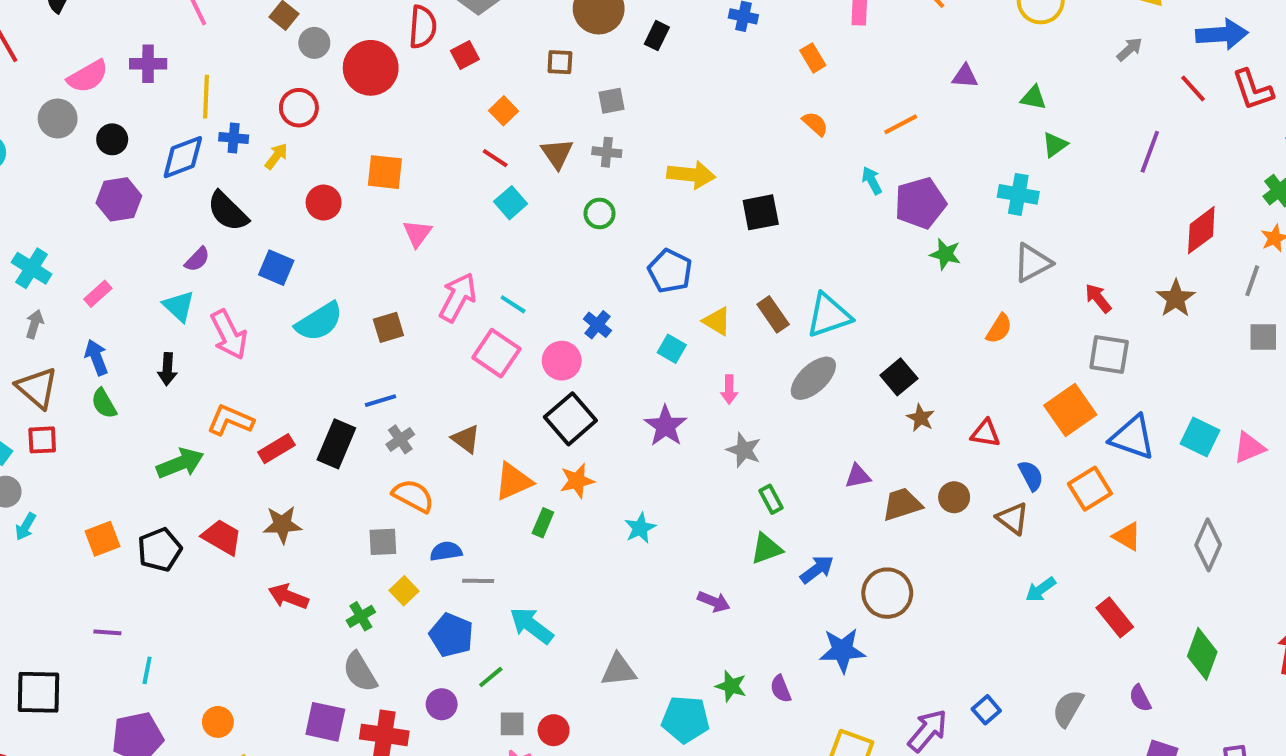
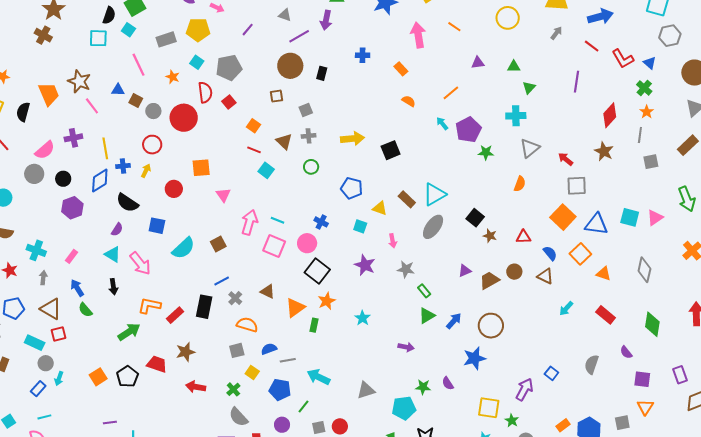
red L-shape: (1253, 90) -> (623, 59), moved

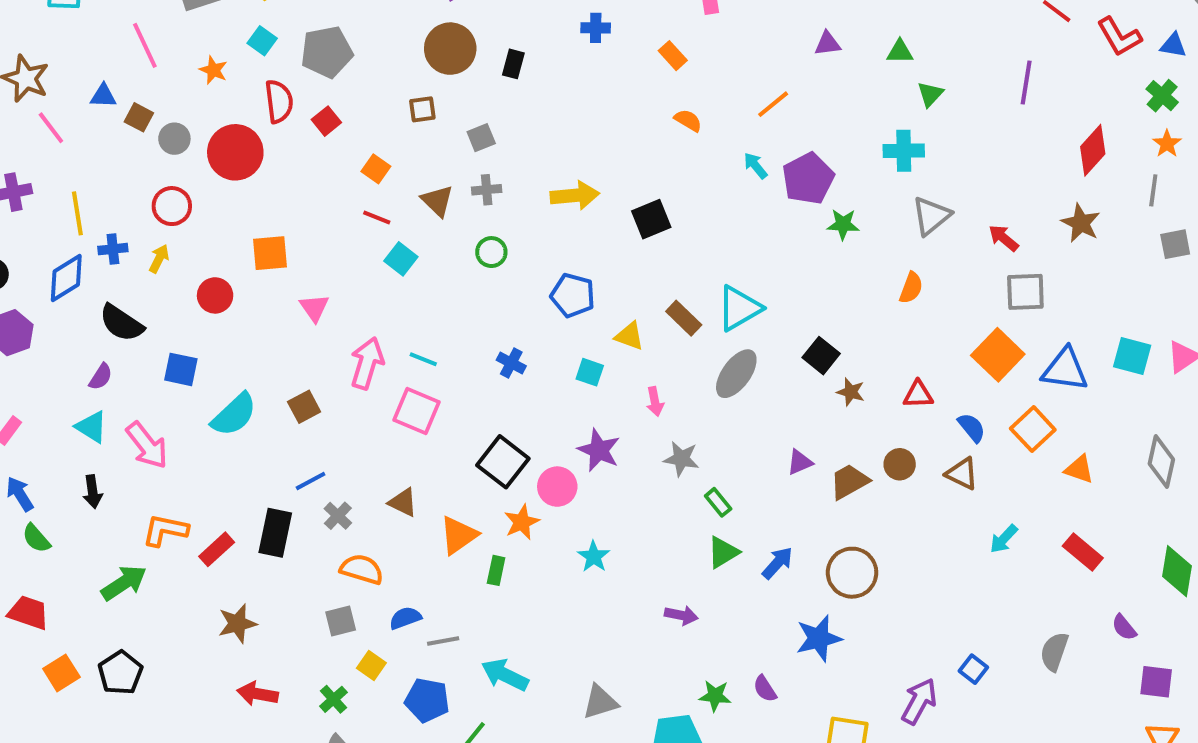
blue triangle: (650, 63) -> (1173, 45), turned -32
pink circle: (307, 243) -> (557, 487), moved
red trapezoid: (157, 364) -> (29, 613), moved

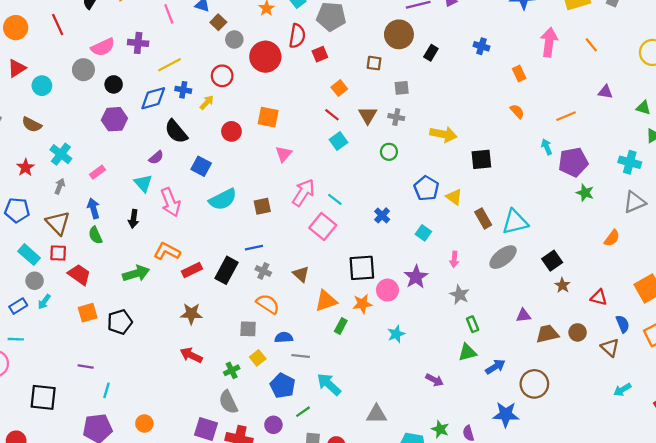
yellow line: (77, 213) -> (170, 65), turned 55
yellow triangle: (629, 336) -> (454, 197), moved
black square: (503, 462) -> (362, 268), turned 32
gray cross: (338, 516) -> (263, 271), turned -35

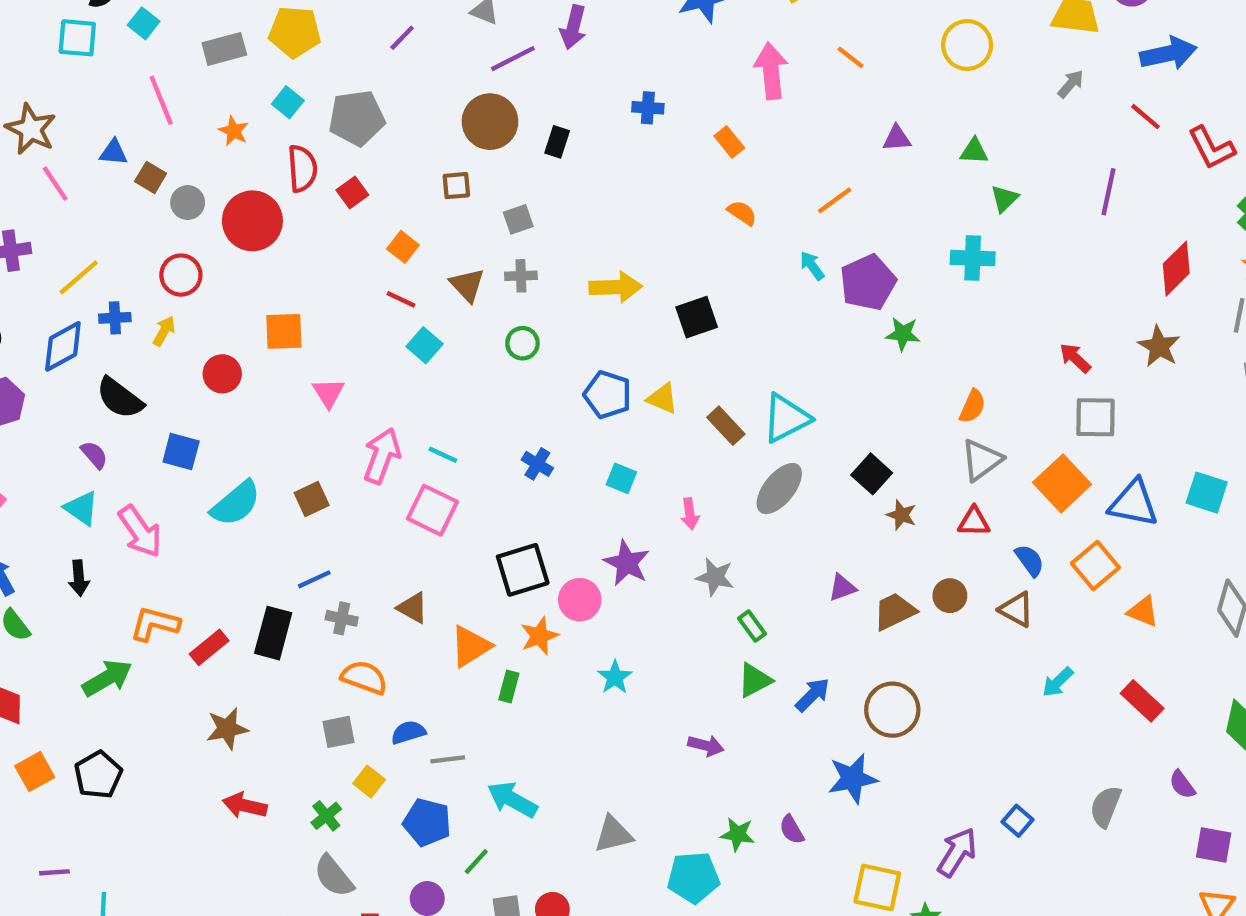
purple semicircle: (156, 157) -> (94, 455), turned -77
gray triangle: (634, 202) -> (982, 460), moved

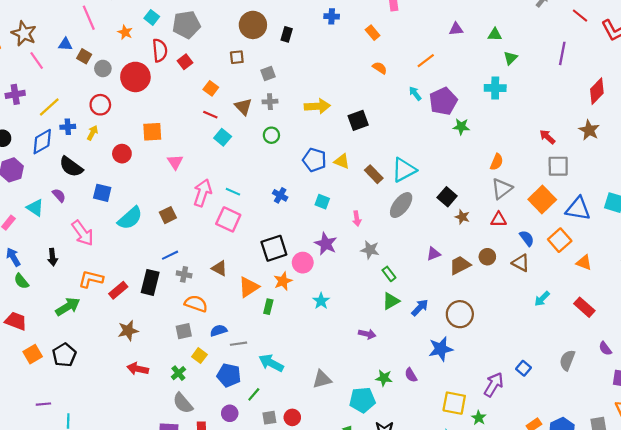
cyan triangle: (81, 508) -> (35, 208), moved

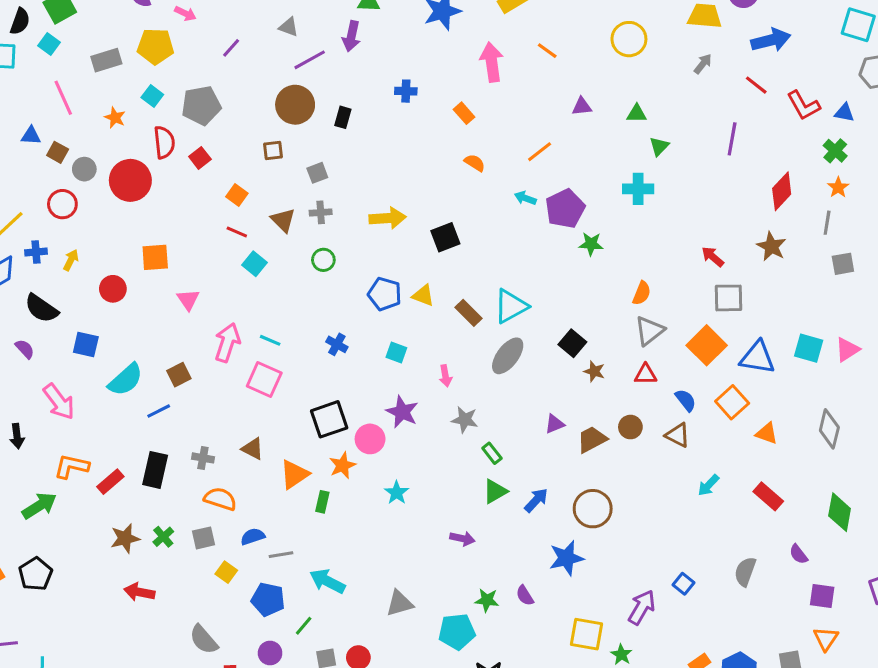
cyan arrow: (415, 93) -> (525, 198), turned -32
red circle: (100, 105) -> (62, 204), moved
blue line: (170, 255) -> (159, 411), moved
green cross: (178, 373) -> (163, 537), moved

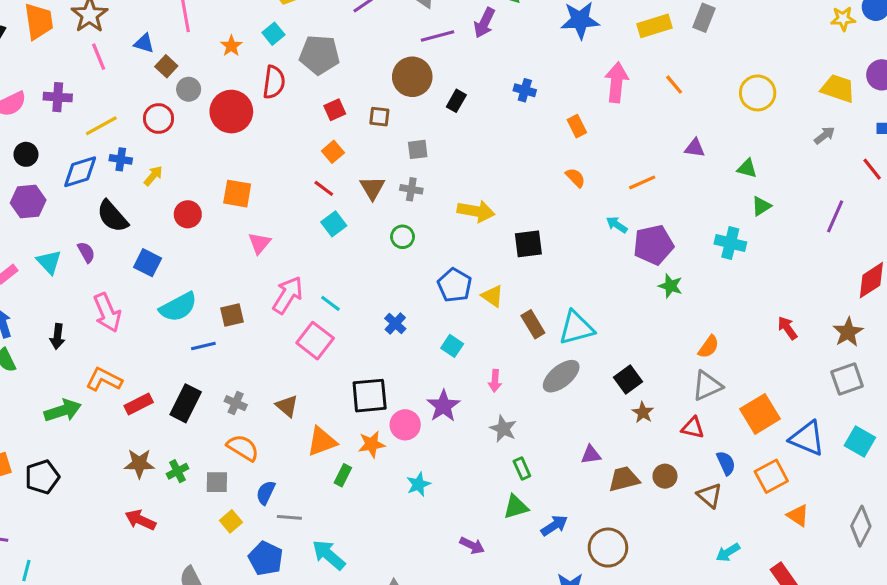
red square: (200, 158) -> (335, 110), moved
gray square: (729, 298) -> (847, 379), moved, turned -32
blue semicircle: (253, 537) -> (266, 493), turned -60

